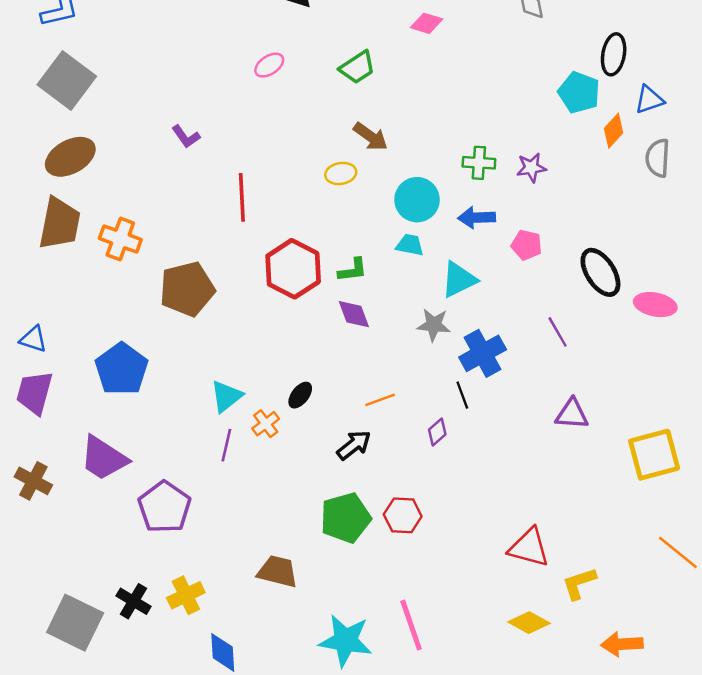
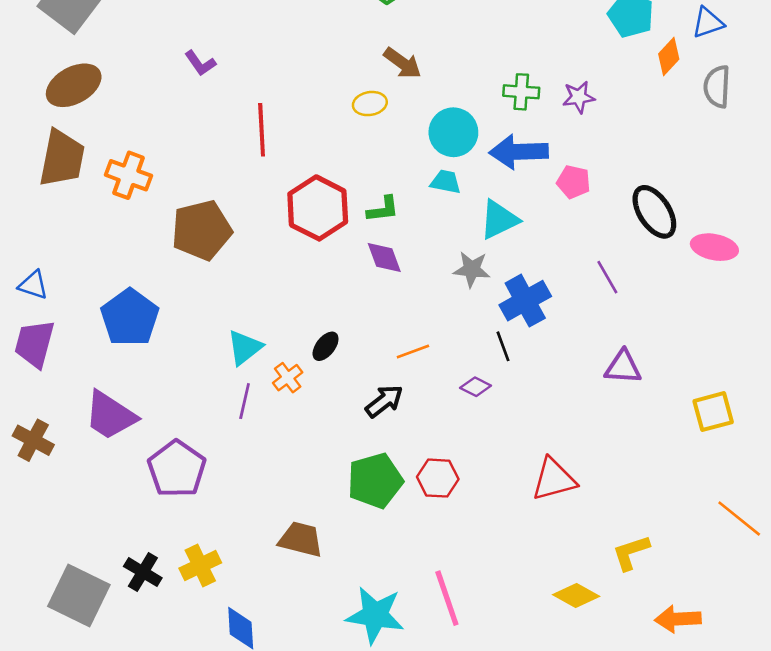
blue arrow: (477, 218) -> (519, 152), size x1.4
purple diamond: (437, 432) -> (476, 387), turned 68
yellow square: (654, 455) -> (713, 412), size x0.7
red triangle: (529, 548) -> (554, 479), moved, turned -30

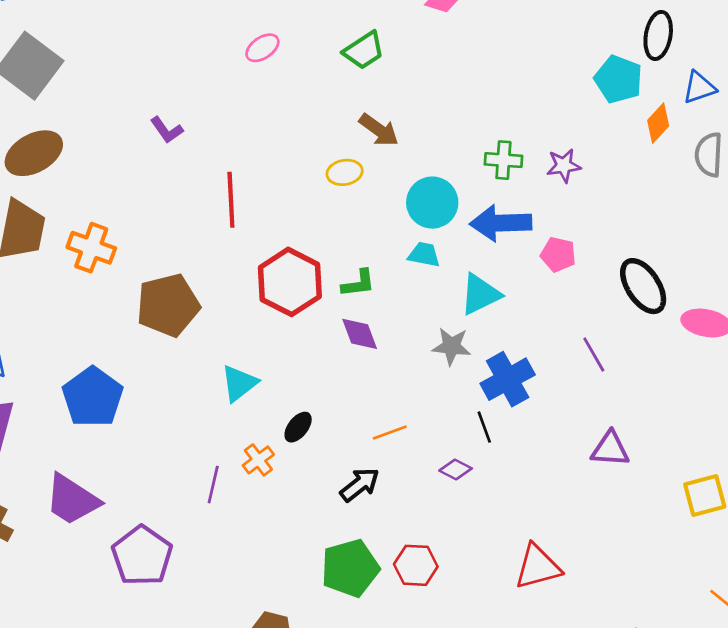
cyan triangle: (245, 348) -> (239, 383), moved

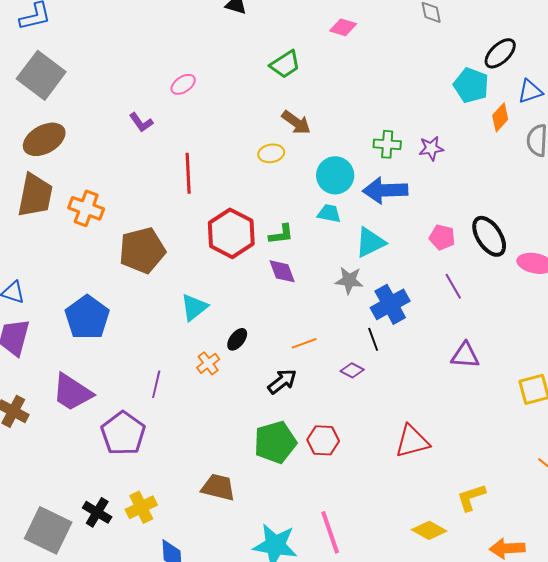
black ellipse: (658, 35) -> (500, 53), turned 36
pink ellipse: (262, 48) -> (183, 84), moved
pink pentagon: (558, 255) -> (442, 237), moved
purple line: (213, 485) -> (156, 384), moved

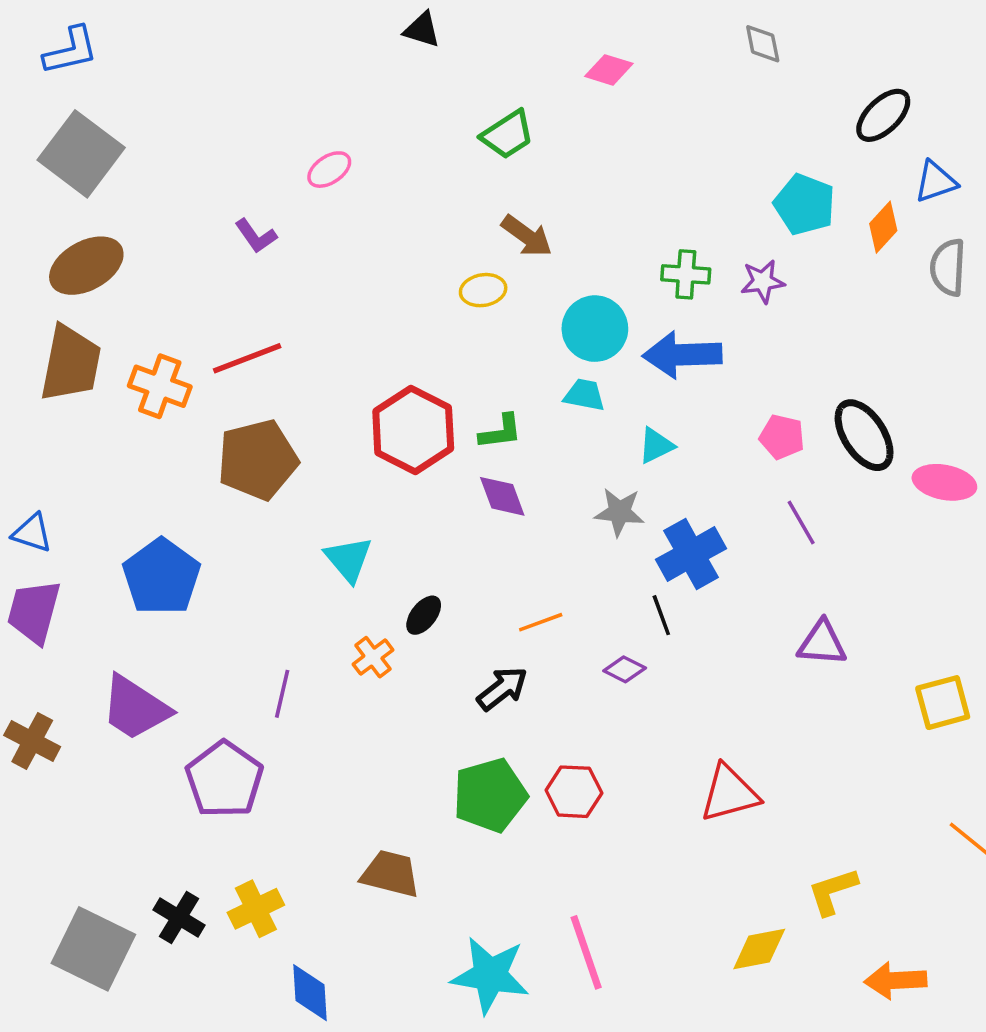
cyan pentagon: (471, 85) -> (805, 204), moved
red line: (188, 173) -> (247, 358), moved, turned 72
cyan triangle: (370, 242) -> (656, 446), size x0.7
cyan triangle: (194, 307) -> (348, 559), turned -32
yellow diamond: (429, 530) -> (759, 949), turned -40

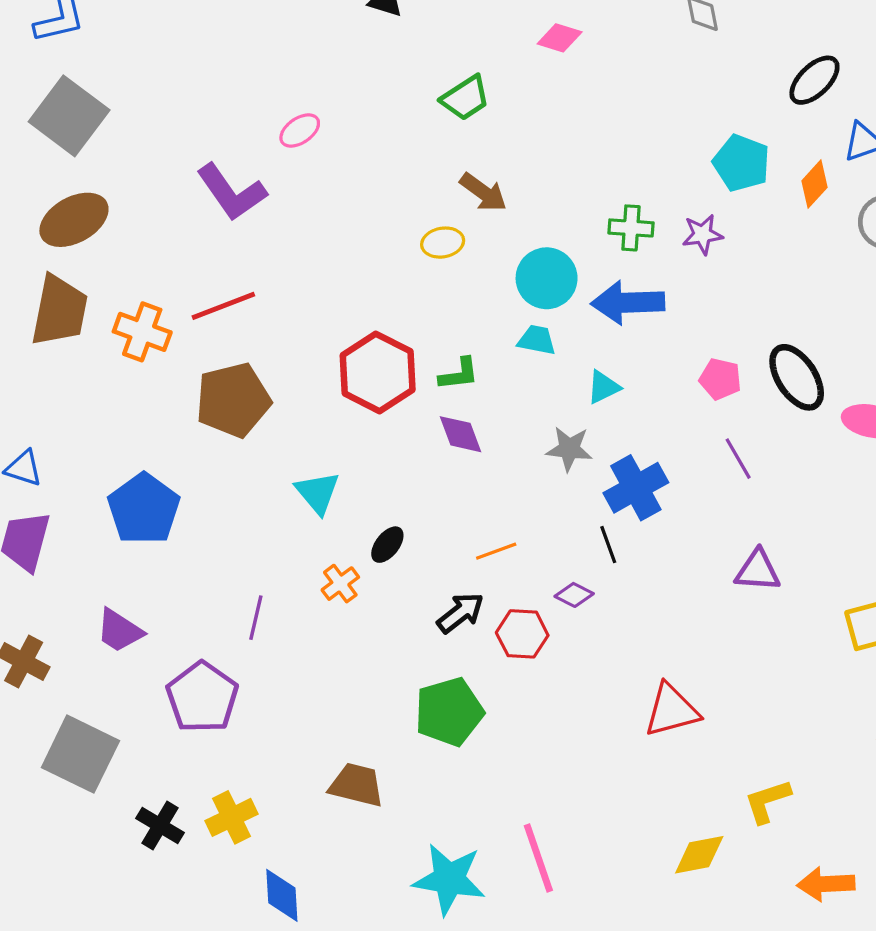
purple L-shape: (256, 236) -> (232, 192), size x1.8
purple trapezoid: (135, 708) -> (119, 631), size x0.7
red hexagon: (574, 792) -> (522, 634), moved
gray square: (93, 949) -> (80, 754), moved

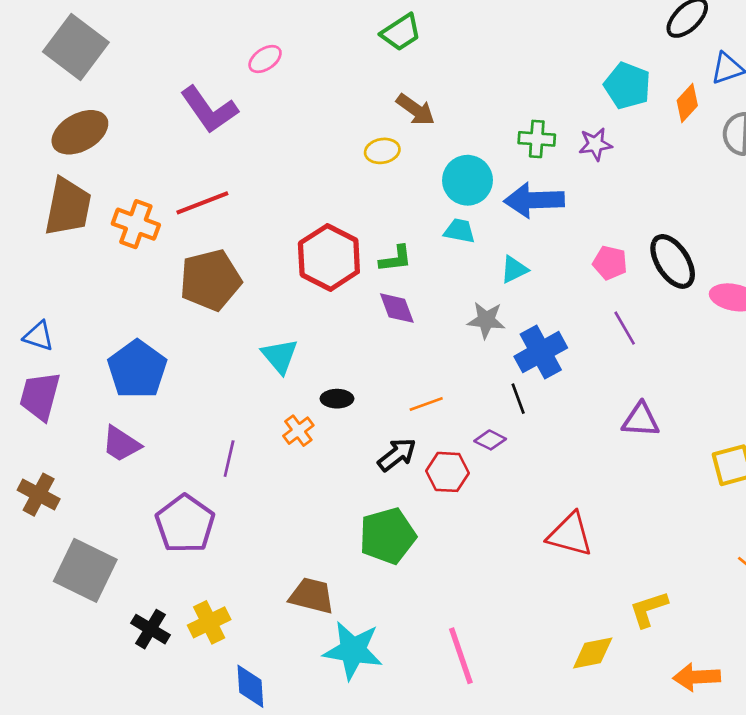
black ellipse: (387, 545) -> (337, 399), turned 52
purple trapezoid: (119, 631) -> (121, 444), moved
red triangle: (672, 710) -> (570, 534), turned 30
cyan star: (449, 879) -> (353, 650), moved

